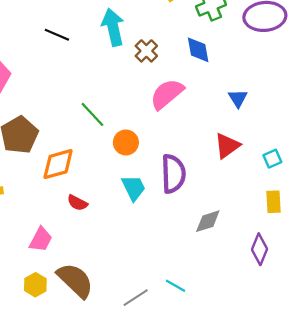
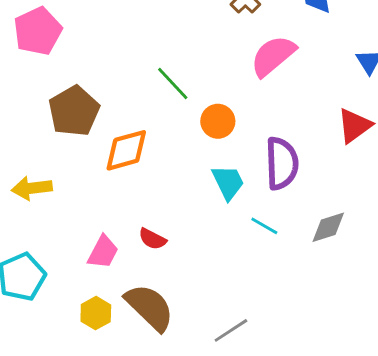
red semicircle: (77, 203) -> (152, 239), moved
cyan line: (175, 286) -> (264, 226), moved

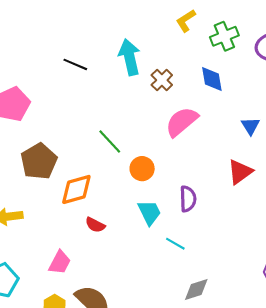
purple semicircle: (282, 163) -> (188, 199), size x0.7
gray diamond: (328, 227) -> (196, 290), moved
red semicircle: (152, 239) -> (95, 225), moved

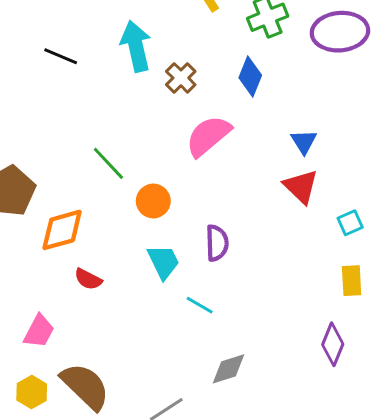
blue diamond: (212, 79) -> (250, 77), turned 32
red triangle: (240, 172) -> (301, 187), moved, turned -40

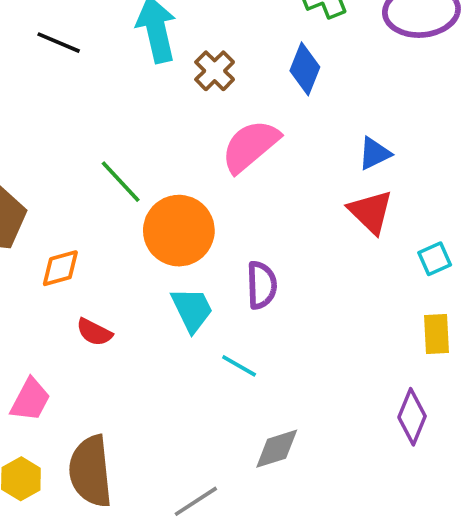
blue triangle: (304, 142) -> (374, 154), turned 36
orange circle: (153, 201) -> (179, 231), size x1.6
orange diamond: (62, 230) -> (60, 268), size x0.7
brown semicircle: (85, 386) -> (91, 471), turned -140

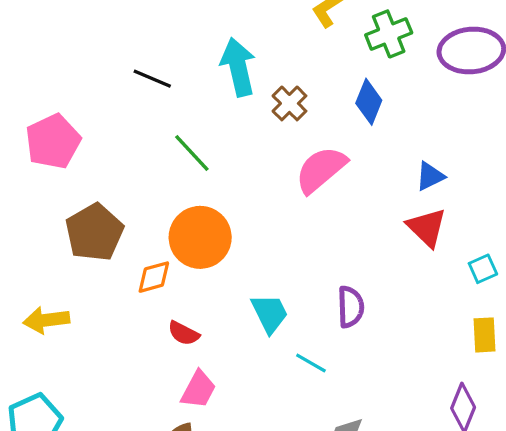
green line: (121, 182) -> (192, 153), moved
orange circle: (179, 231) -> (200, 237), moved
purple semicircle: (262, 285) -> (351, 307), moved
pink trapezoid: (30, 400) -> (198, 389), moved

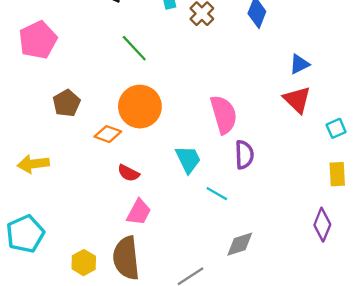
pink semicircle: (321, 170) -> (224, 115), moved, turned 114
brown pentagon: (94, 232) -> (67, 103), size x0.7
orange diamond: (154, 277) -> (108, 134), turned 35

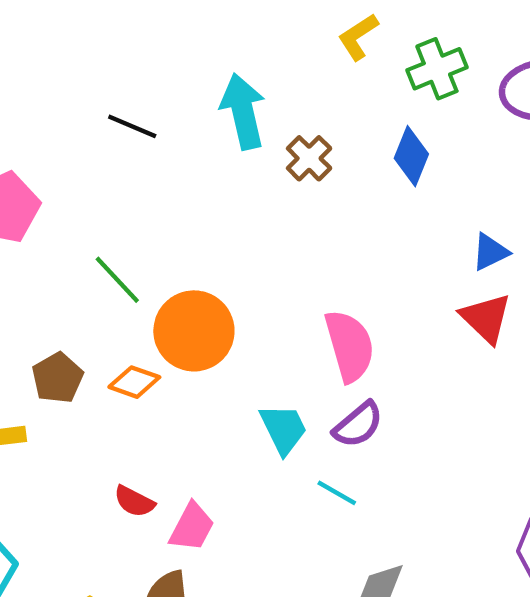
green line: (134, 48) -> (117, 280), moved
brown pentagon: (67, 103) -> (58, 378), moved
purple semicircle: (244, 155) -> (358, 425), moved, turned 52
red semicircle: (128, 173) -> (134, 501), moved

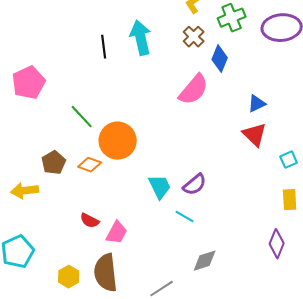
black line: (132, 126) -> (104, 47), moved, turned 60
brown cross: (309, 158) -> (194, 37), moved
pink semicircle: (350, 346) -> (194, 90), moved, turned 56

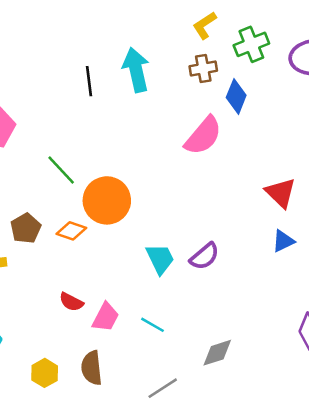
brown cross: (194, 37) -> (203, 69), turned 35
blue triangle: (257, 104) -> (283, 241), moved
cyan line: (185, 217) -> (153, 325), moved
brown semicircle: (106, 273) -> (92, 368), size x0.7

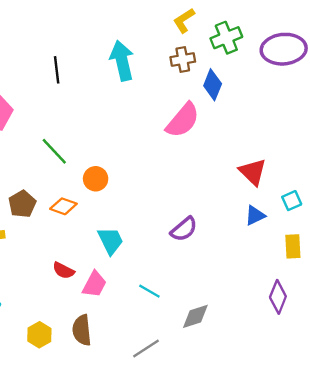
black line: (89, 81) -> (57, 70), moved
orange circle: (107, 200) -> (96, 179), size x0.6
cyan trapezoid: (160, 259) -> (110, 241), moved
cyan line: (153, 325) -> (149, 291), moved

